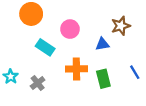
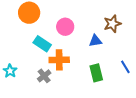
orange cross: (76, 69) -> (59, 60), moved
gray cross: (38, 83) -> (44, 76), moved

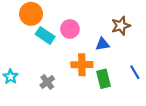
cyan rectangle: (42, 44) -> (45, 35), moved
orange cross: (59, 60) -> (82, 65), moved

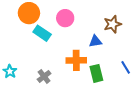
pink circle: (70, 29) -> (65, 18), moved

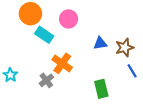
brown star: (112, 24) -> (125, 48), moved
orange cross: (76, 60) -> (62, 63), moved, turned 36
green rectangle: (96, 73) -> (101, 89), moved

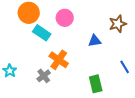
brown star: (125, 48) -> (118, 24), moved

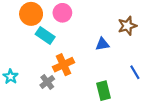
pink circle: (65, 18) -> (62, 13), moved
orange cross: (59, 60) -> (63, 65), turned 30

